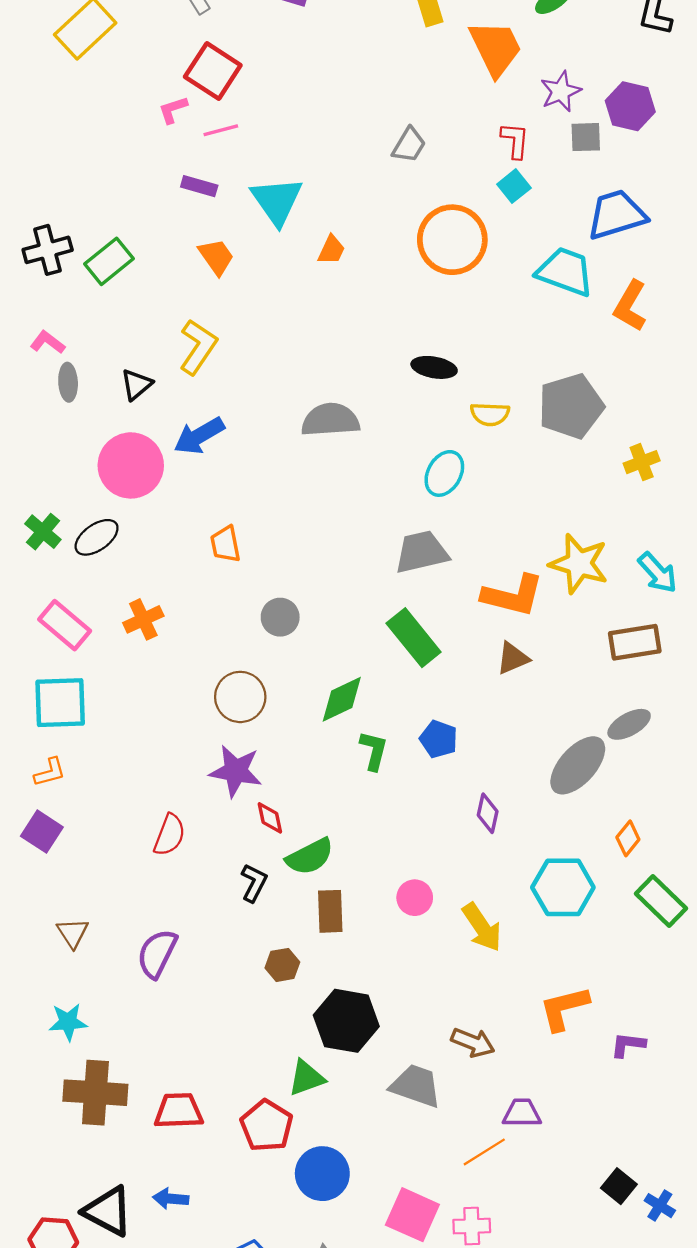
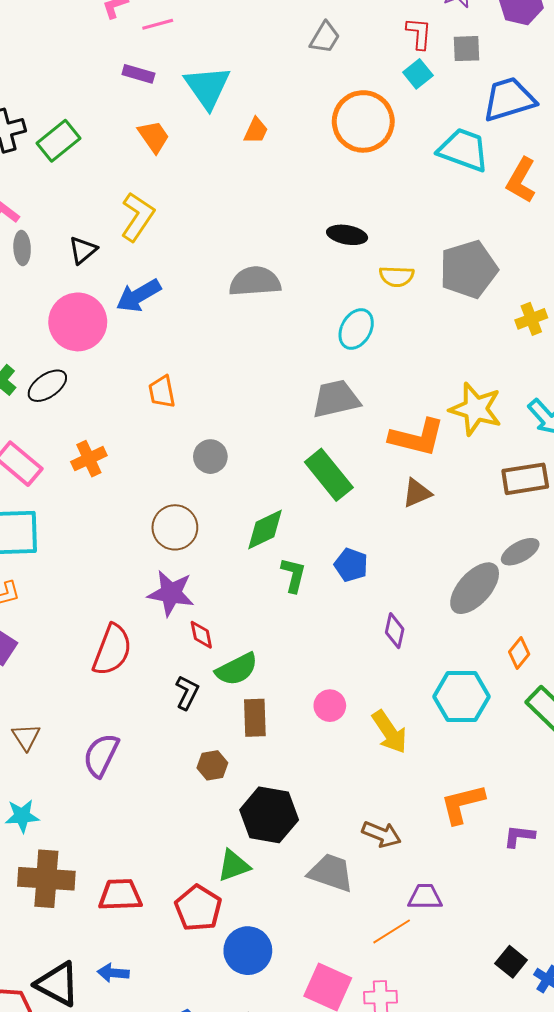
gray square: (586, 137) -> (467, 49), moved
red semicircle: (170, 835) -> (112, 650), size x1.4

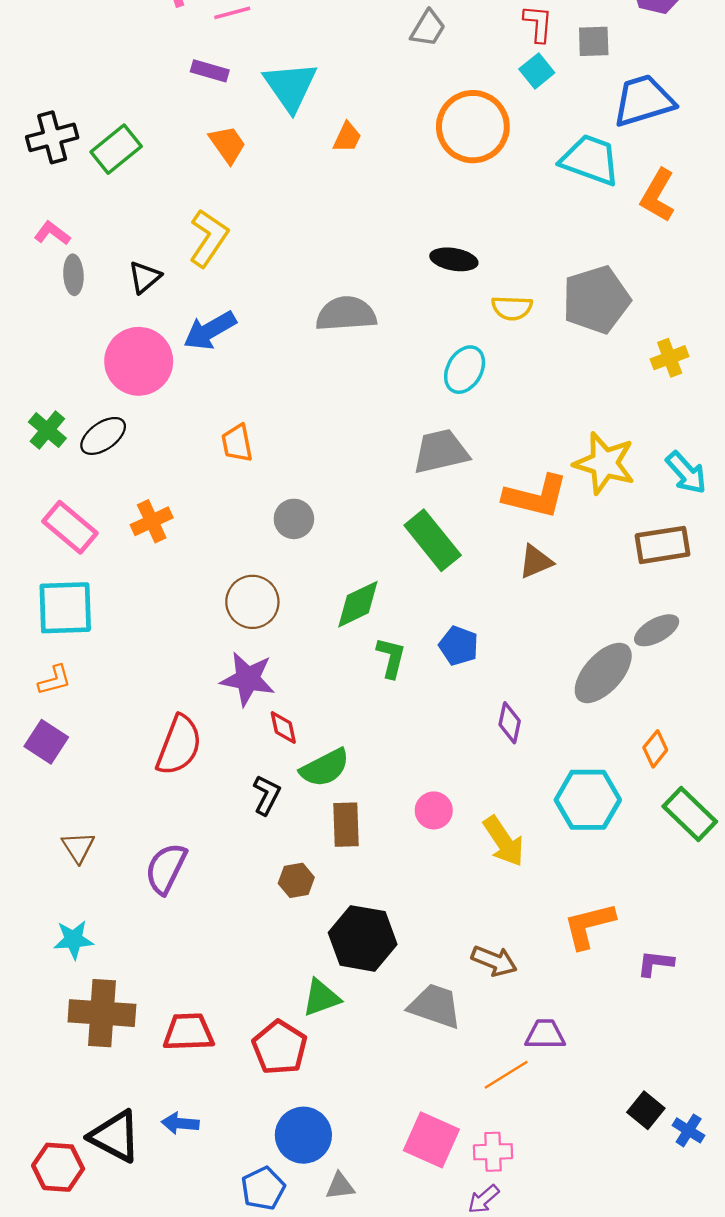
blue circle: (248, 951) -> (303, 1135), moved

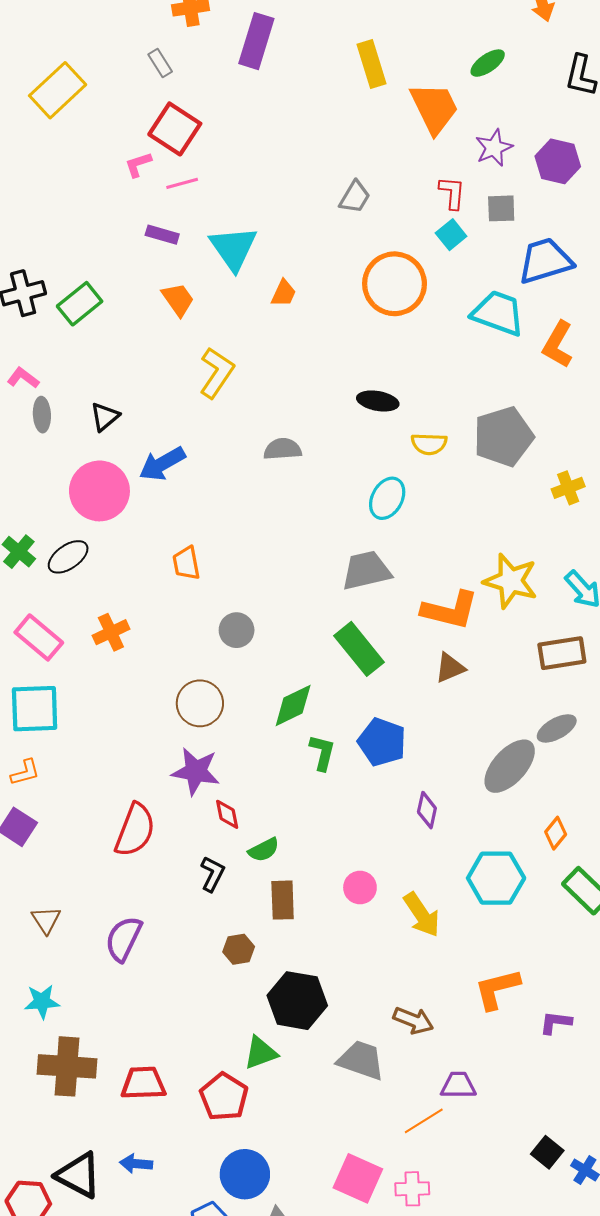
yellow L-shape: (209, 238) -> (217, 373), moved
gray semicircle: (346, 314) -> (283, 449), size x0.7
blue pentagon: (459, 646) -> (382, 742), size x1.4
green semicircle: (325, 768) -> (264, 850), size x0.7

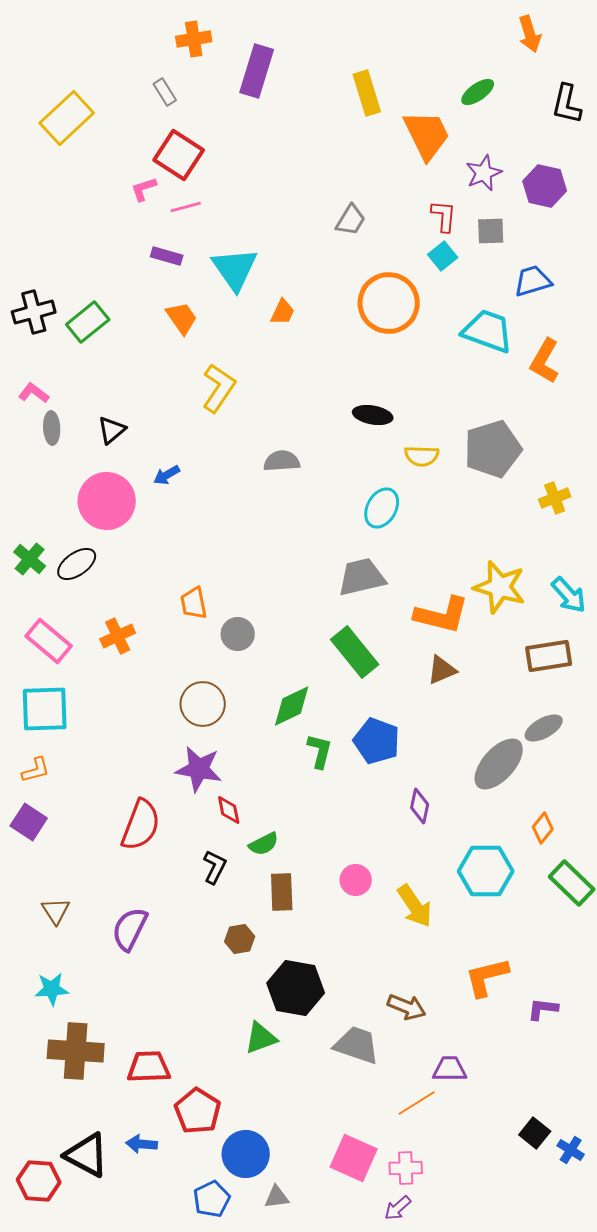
blue trapezoid: (545, 261) -> (533, 281), size x0.7
blue arrow: (162, 464) -> (167, 475), size x0.6
orange trapezoid: (186, 563) -> (194, 603), moved
red pentagon: (224, 1097) -> (198, 1111), moved

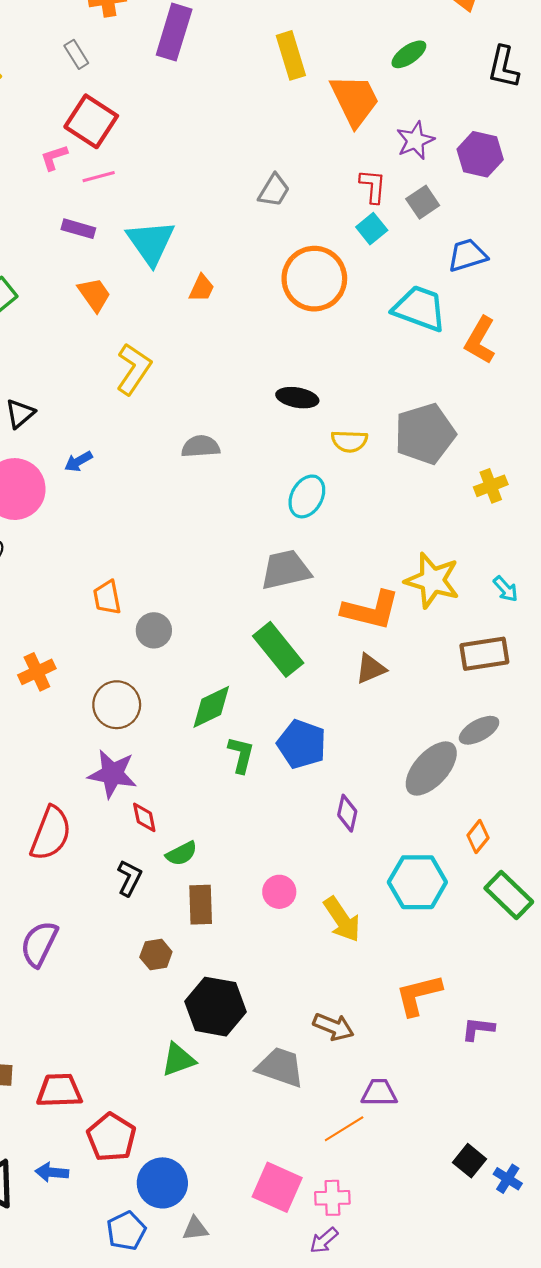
gray square: (491, 231) -> (423, 202), turned -32
cyan arrow: (569, 595) -> (506, 589), size x0.7
orange cross: (118, 636) -> (37, 672), moved

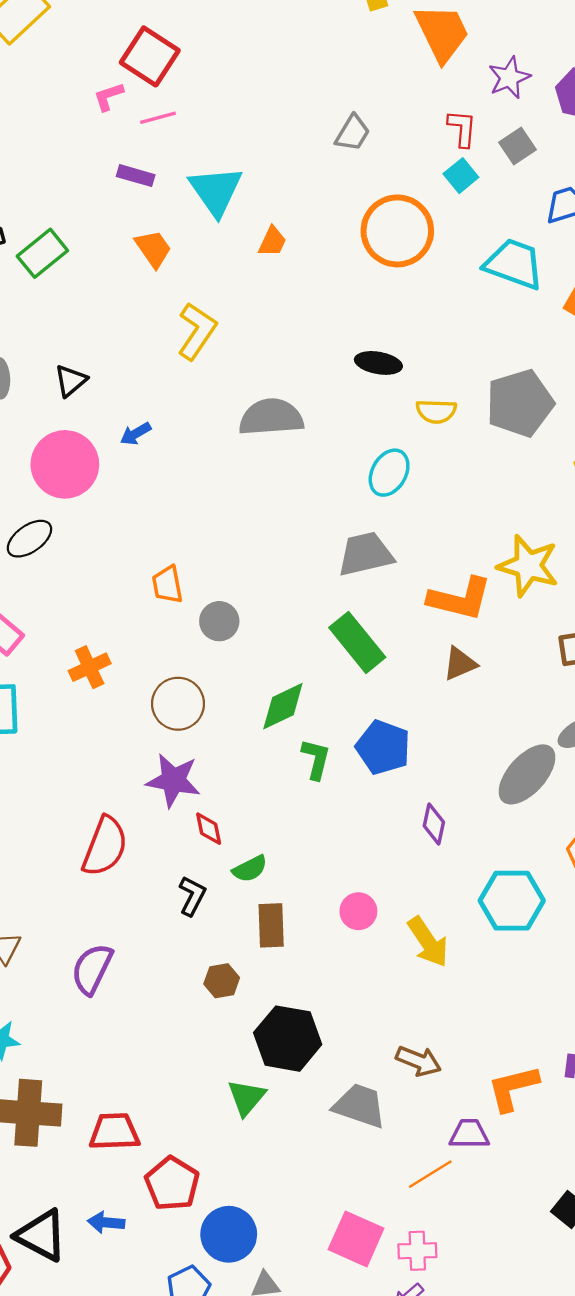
gray semicircle: (201, 447) -> (271, 417), size x1.5
orange L-shape: (418, 995) -> (513, 1088), moved
green triangle: (178, 1060) -> (246, 1097), turned -30

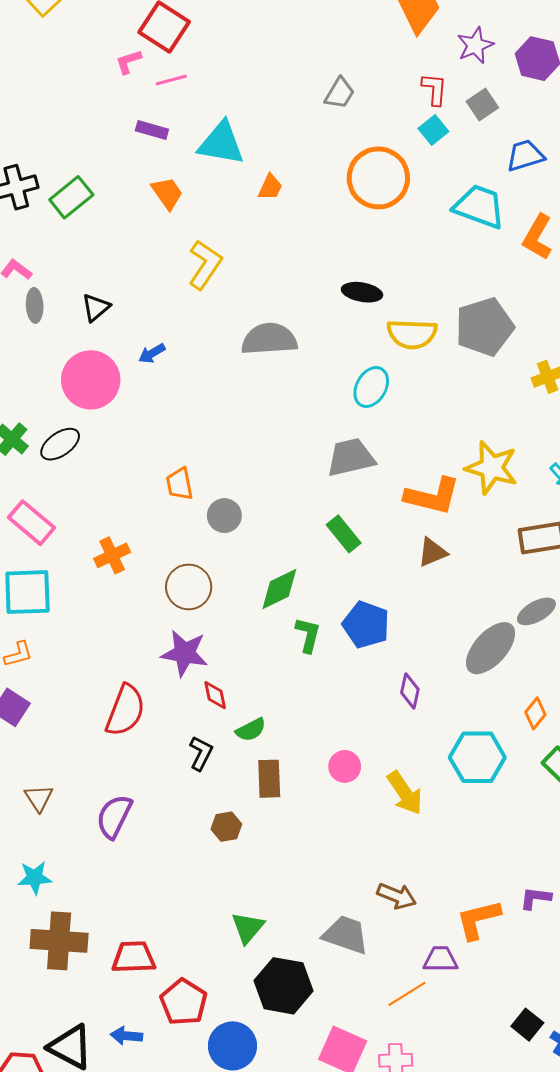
cyan triangle: (216, 191) -> (221, 143), turned -45
yellow semicircle: (436, 411) -> (412, 334), size x1.4
green rectangle: (357, 642) -> (344, 534), size x0.7
black hexagon: (288, 1039) -> (283, 986), moved

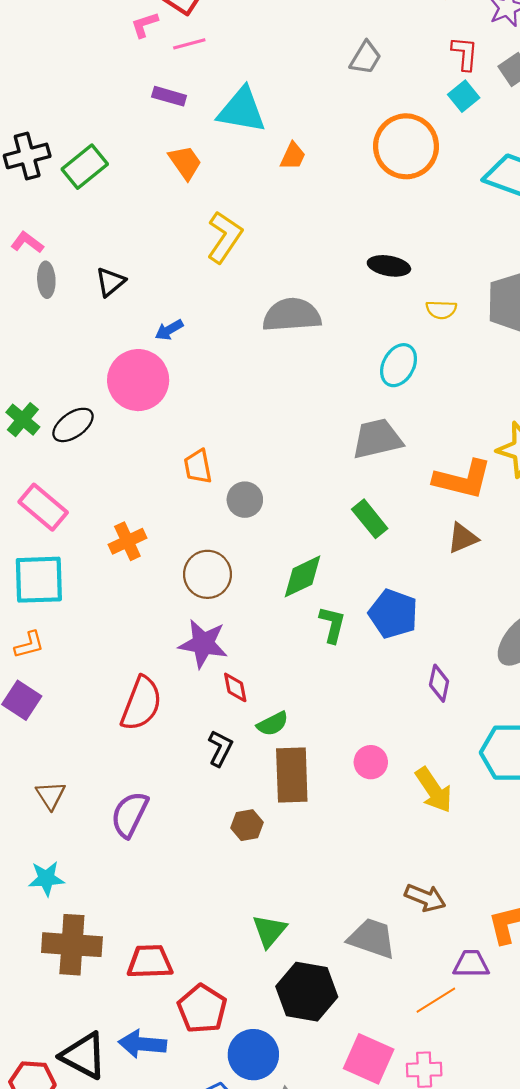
yellow semicircle: (412, 334) -> (441, 310), size x0.6
pink circle: (91, 380) -> (138, 380), moved
brown rectangle: (269, 779) -> (292, 775), size x1.4
blue arrow: (126, 1036) -> (142, 1044), size x1.4

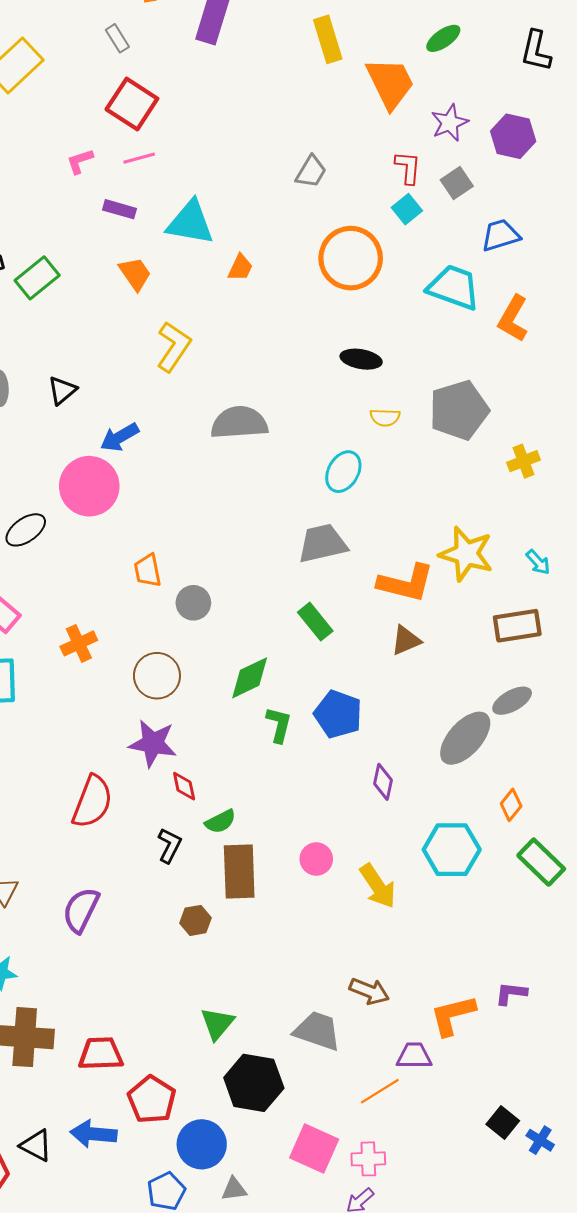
pink L-shape: (145, 25) -> (80, 161), moved
black ellipse: (389, 266) -> (361, 359), moved
blue arrow: (169, 330) -> (119, 437), size x1.4
black triangle: (84, 1056) -> (36, 1145), size x0.7

